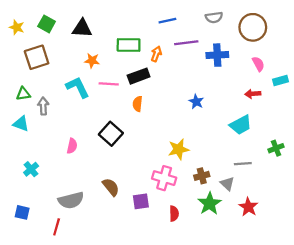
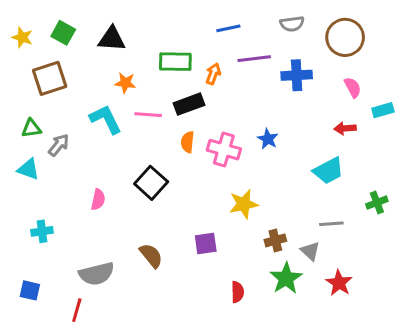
gray arrow: (43, 106) -> (59, 145), turned 42
cyan cross: (31, 169) -> (42, 231), turned 32
pink cross: (164, 178) -> (224, 150), moved
purple square: (141, 201) -> (206, 243), moved

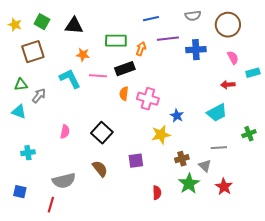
blue star: (268, 139) -> (177, 116), moved
black square: (151, 183) -> (102, 133), moved

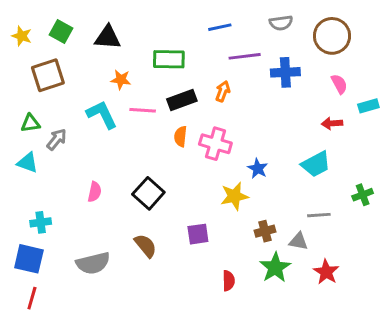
orange arrow: (141, 49) -> (223, 91), moved
gray triangle: (205, 166) -> (298, 241), turned -32
blue square: (20, 192) -> (29, 259), moved, size x1.5
red line: (51, 205) -> (32, 298), moved

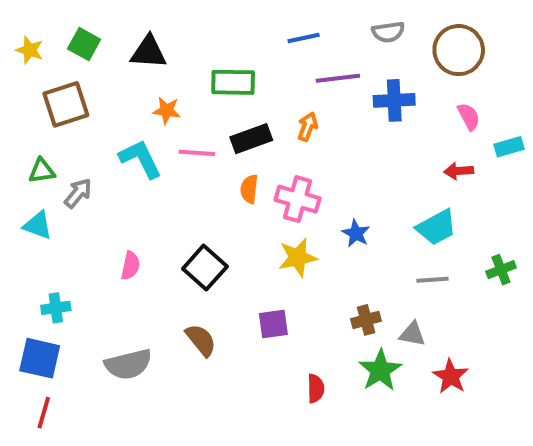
yellow star: (234, 196) -> (298, 258), moved
gray line: (319, 215) -> (432, 280), moved

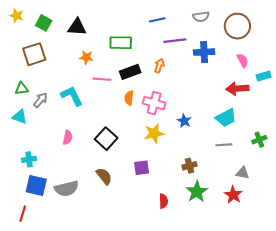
yellow star: (30, 50) -> (17, 16), moved
cyan L-shape: (140, 159) -> (72, 96), moved
red arrow: (459, 171) -> (237, 89), size x1.5
gray triangle: (412, 334) -> (243, 173), moved
blue square: (40, 358) -> (36, 185), moved

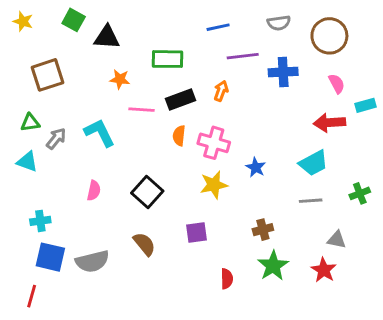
green square: (44, 23) -> (74, 20), moved

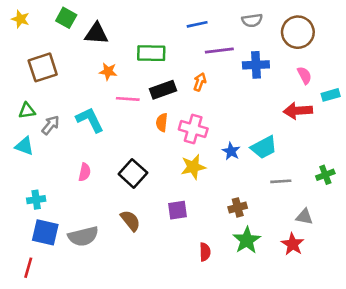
cyan trapezoid: (314, 163) -> (264, 147), moved

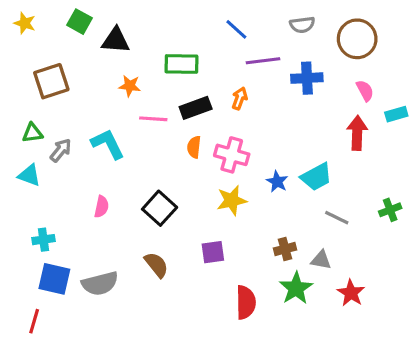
blue line: (197, 24) -> (236, 29), turned 54
red arrow: (298, 111) -> (357, 133), turned 96
gray line: (281, 181) -> (337, 218), turned 30
gray triangle: (304, 217) -> (321, 260), moved
red semicircle: (205, 252) -> (246, 302), size x1.5

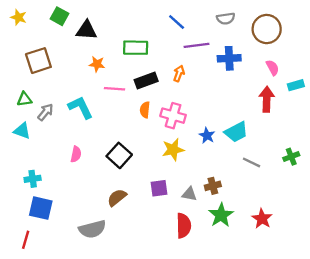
gray triangle: (321, 260) -> (189, 194), moved
brown semicircle: (156, 265) -> (117, 198), turned -90
gray semicircle: (100, 284) -> (92, 229), moved

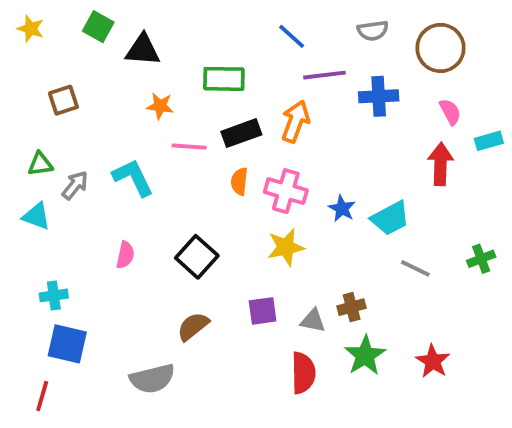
brown square: (38, 61) -> (63, 100), size x0.7
orange arrow: (179, 73) -> (295, 121), size x1.5
blue star: (207, 136) -> (342, 208), moved

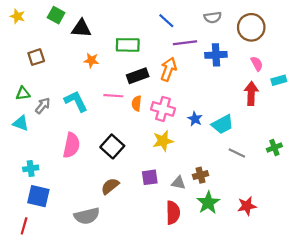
pink line: (189, 147) -> (113, 96), moved
pink semicircle: (125, 255) -> (71, 145), size x1.6
red star: (433, 361) -> (247, 206), turned 30

